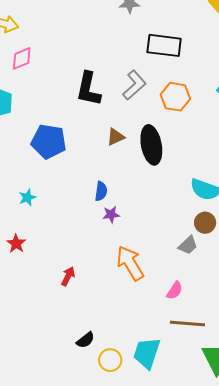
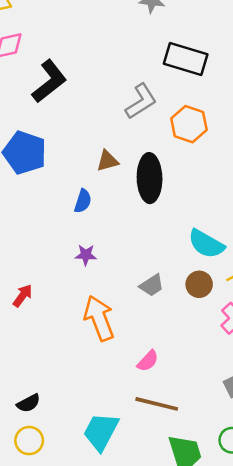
black L-shape: (88, 89) -> (49, 81), moved, turned -150
blue semicircle: (101, 191) -> (83, 201), moved
gray trapezoid: (188, 245) -> (152, 285), moved
red arrow: (68, 276) -> (23, 296), moved
yellow circle: (110, 360) -> (29, 441), moved

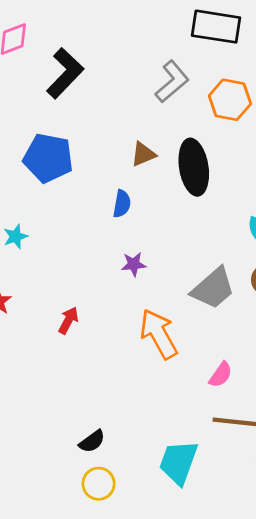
gray trapezoid: (152, 285) -> (213, 288), size x1.6

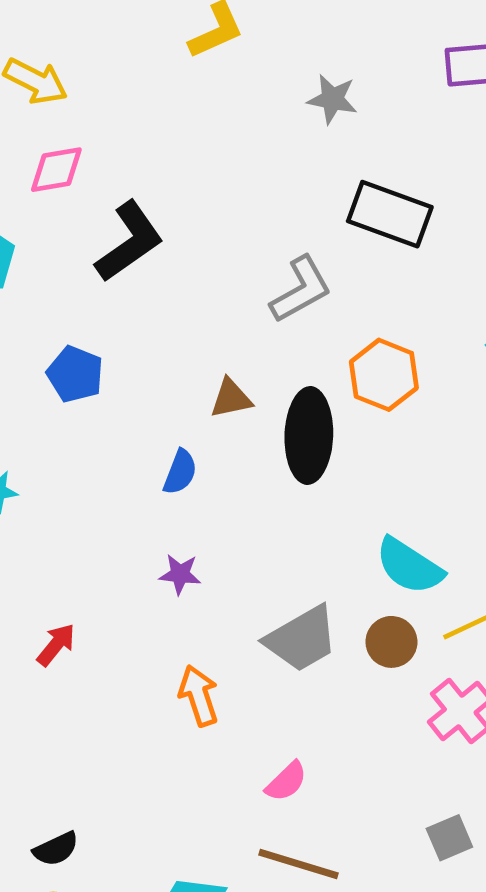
orange hexagon: (230, 100) -> (384, 375), moved
blue pentagon: (48, 158) -> (75, 374), size x0.7
orange arrow: (159, 334) -> (199, 696), size x0.7

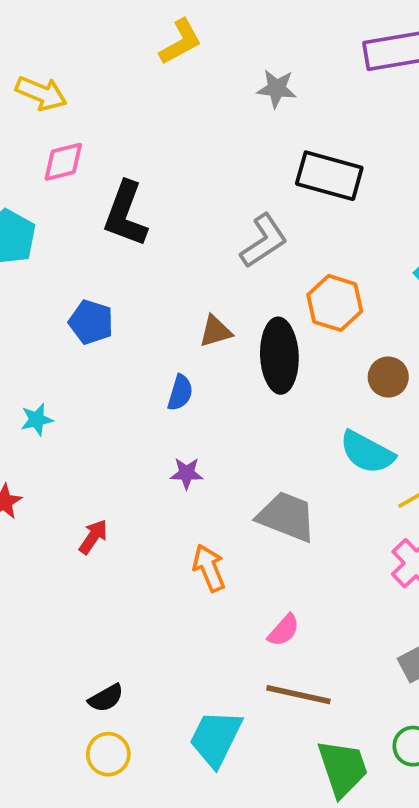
black L-shape: (129, 242) -> (125, 214), turned 150
gray trapezoid: (302, 639) -> (287, 517), turned -124
brown circle: (391, 642) -> (388, 377), moved

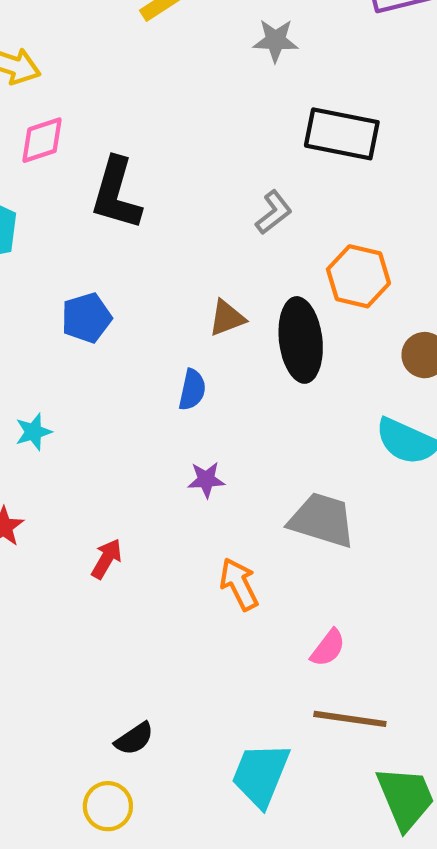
gray L-shape: (264, 241) -> (274, 212), size x0.7
blue pentagon: (91, 322) -> (86, 318), turned -30
yellow circle: (108, 754) -> (108, 806), moved

